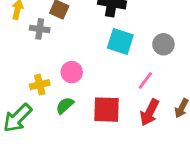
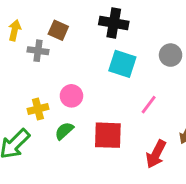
gray circle: (163, 44) -> (171, 55), moved
red arrow: (150, 112) -> (156, 154), moved

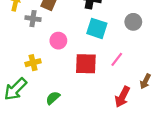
pink circle: (71, 96) -> (58, 41), moved
green semicircle: (64, 131) -> (53, 98), moved
red square: (108, 135) -> (86, 64), moved

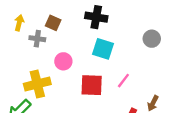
gray circle: (133, 22) -> (152, 39), moved
yellow cross: (33, 63) -> (37, 84), size x1.6

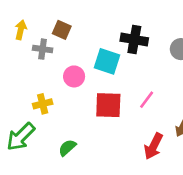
black cross: (96, 17) -> (134, 39), moved
cyan square: (103, 49) -> (107, 61), moved
yellow cross: (37, 84) -> (43, 104), size x0.6

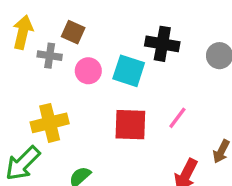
yellow arrow: (21, 30) -> (23, 32), size x1.4
pink circle: (74, 76) -> (88, 71), moved
yellow cross: (43, 104) -> (50, 123), size x1.5

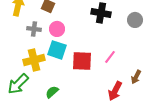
gray cross: (50, 56) -> (34, 29), moved
cyan square: (129, 71) -> (57, 50), moved

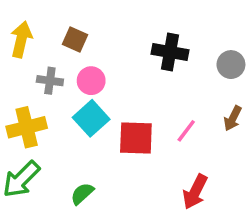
cyan square: (57, 50) -> (91, 118), turned 30
yellow cross: (34, 60) -> (27, 127), moved
brown arrow: (136, 77) -> (233, 118), moved

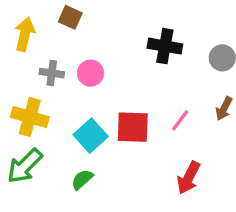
brown square: (75, 39) -> (70, 17), moved
cyan square: (91, 118) -> (91, 136), moved
yellow cross: (27, 127) -> (30, 117), turned 30

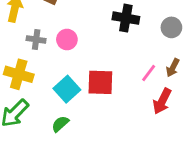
pink line: (180, 120) -> (149, 73), moved
red arrow: (189, 178) -> (162, 101), moved

